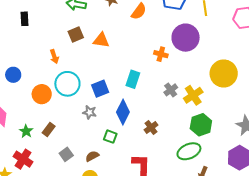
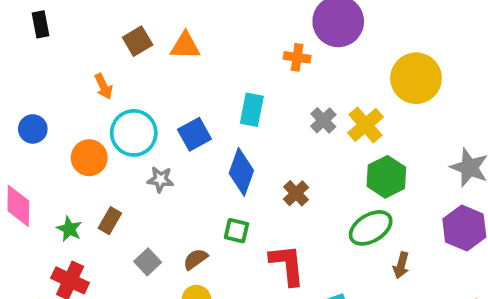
gray star: (90, 112) -> (160, 179), moved
green square: (110, 137) -> (236, 231), moved

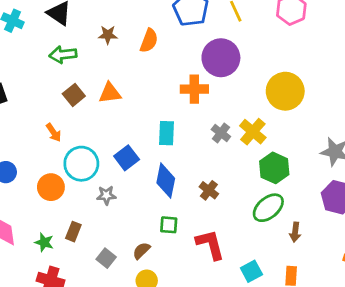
orange cross: (297, 57) -> (194, 89), size x1.4

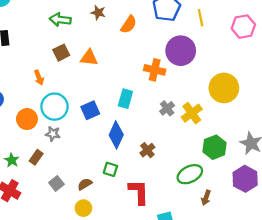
green hexagon: (274, 168) -> (214, 147), moved
gray star: (106, 195) -> (53, 134), moved

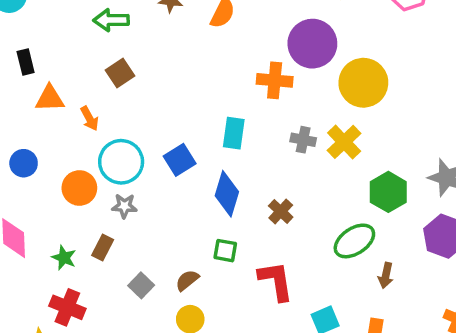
orange triangle: (89, 58) -> (50, 98), moved
yellow circle: (224, 88) -> (363, 83), moved
gray cross: (167, 108) -> (303, 140), turned -32

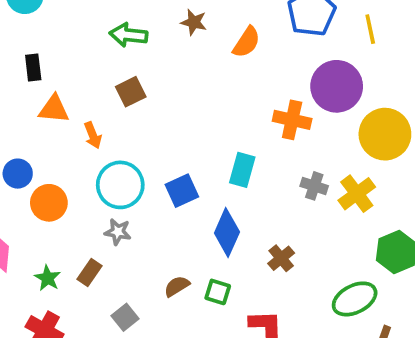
orange circle: (79, 188) -> (49, 203), moved
brown semicircle: (187, 280) -> (177, 286), moved

